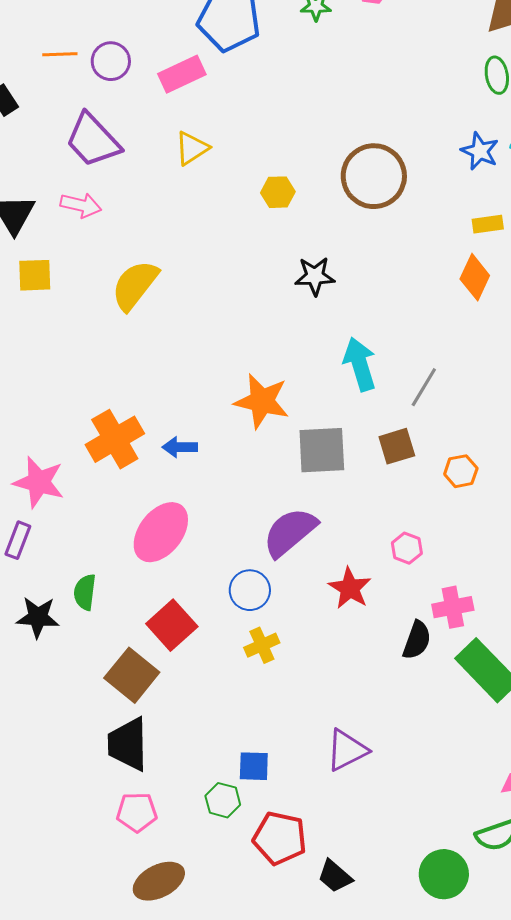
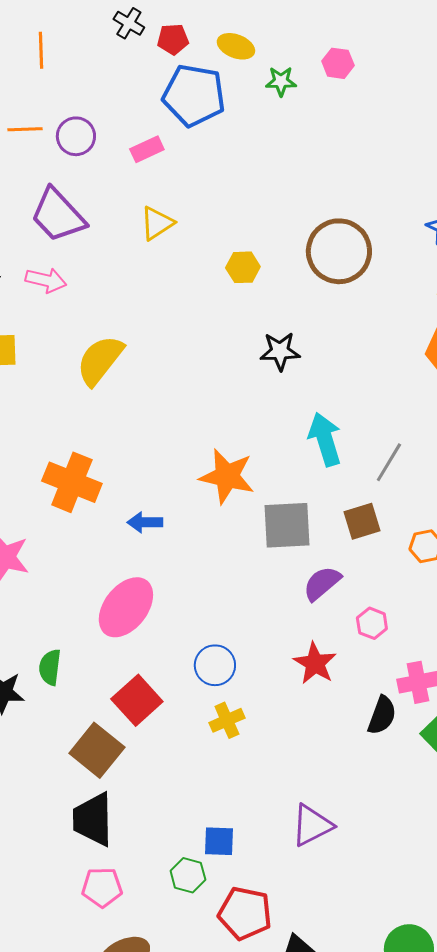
pink rectangle: (182, 74) -> (147, 149), size x0.7
orange cross: (115, 439) -> (72, 482), moved, turned -38
purple semicircle: (290, 532) -> (322, 583), moved, size x0.7

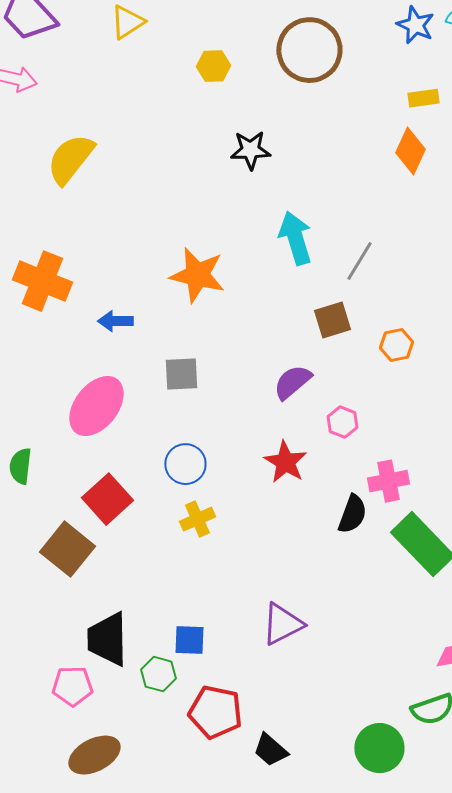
gray square: (287, 525) -> (181, 374), moved, size x0.7
black trapezoid: (93, 819) -> (107, 639), moved

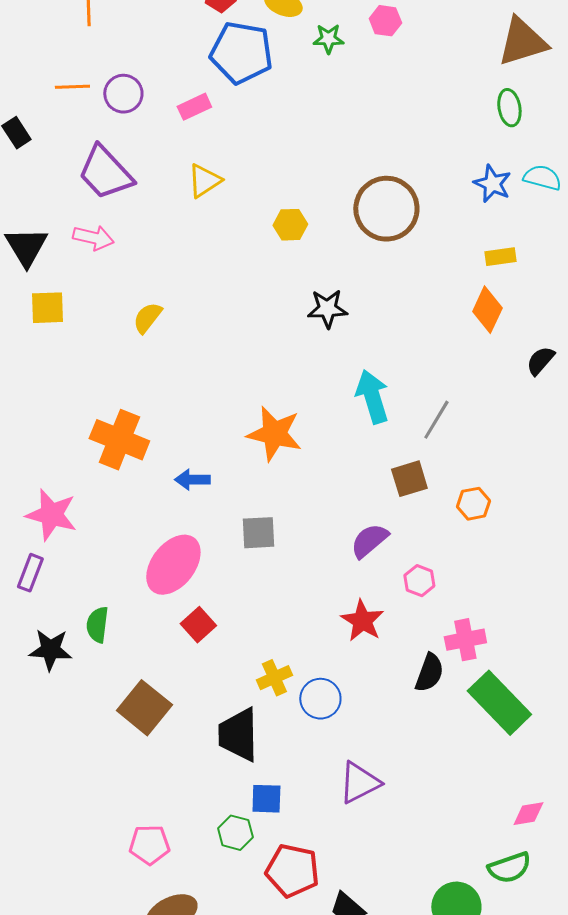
yellow semicircle: (70, 159) -> (147, 318), size x0.6
blue circle: (185, 464) -> (320, 699), moved
red square: (107, 499) -> (198, 625), moved, size x0.7
black trapezoid: (107, 639) -> (238, 735), moved

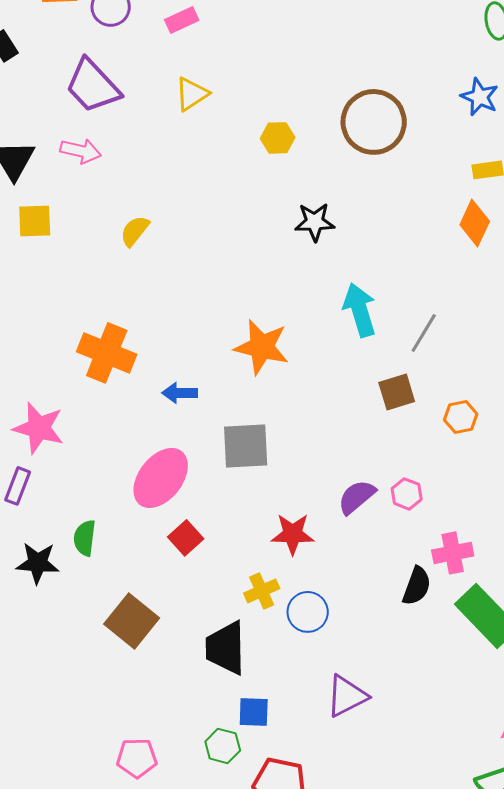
gray square: (258, 533) -> (246, 446), size x1.4
purple semicircle: (369, 541) -> (357, 497), moved
red star: (362, 621) -> (293, 534), moved, turned -30

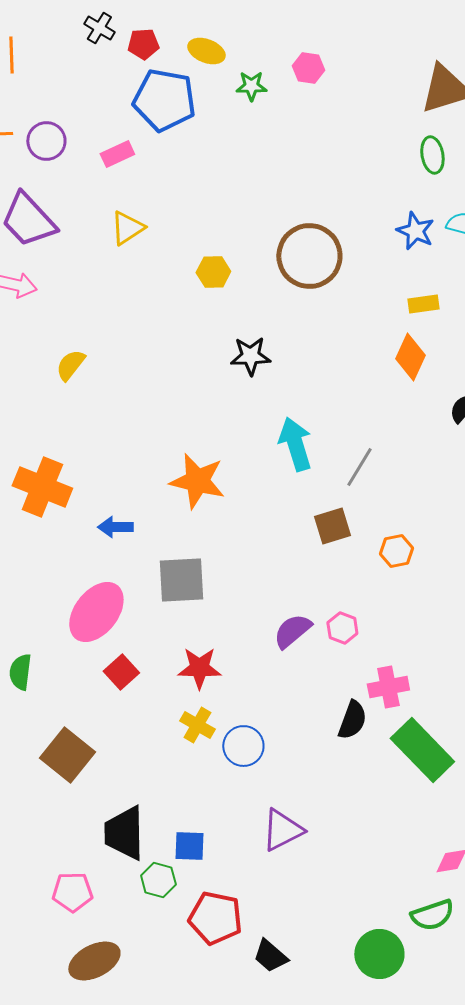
red star: (293, 534) -> (199, 668), moved
yellow cross: (262, 591) -> (197, 725), turned -36
black trapezoid: (226, 648) -> (124, 833), moved

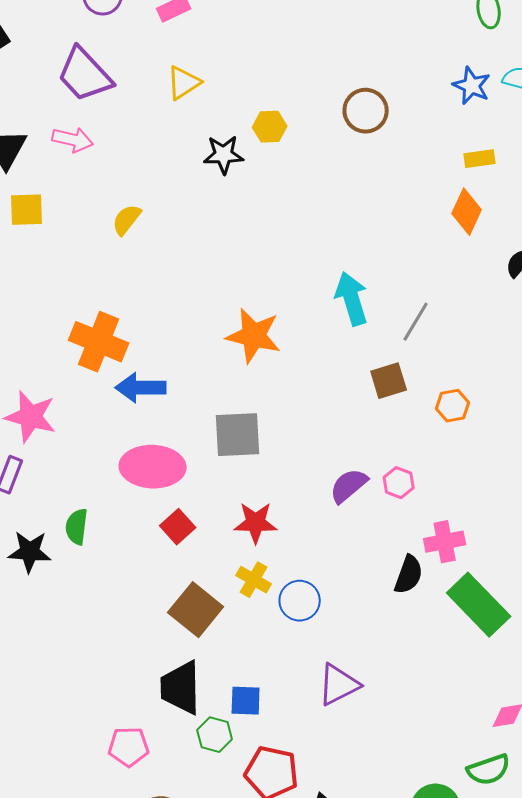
brown circle: (309, 256) -> (366, 111), size x0.7
black star: (250, 356) -> (224, 155), moved
blue arrow: (115, 527) -> (141, 388), moved, size x1.4
pink ellipse: (96, 612) -> (153, 467), turned 54
brown square: (67, 755) -> (196, 610), moved

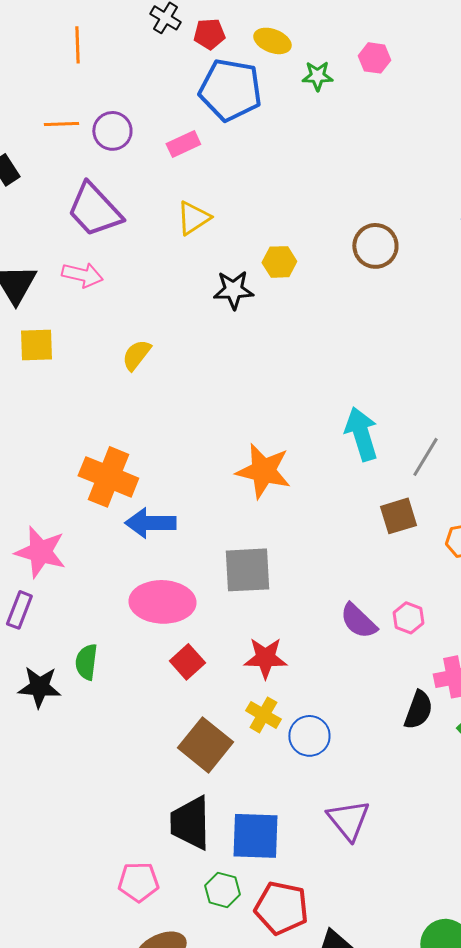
purple semicircle: (349, 486) -> (358, 621), turned -96
purple triangle: (339, 685) -> (348, 820), turned -42
blue square: (246, 701) -> (255, 836), size x1.6
green hexagon: (215, 735) -> (222, 890), moved

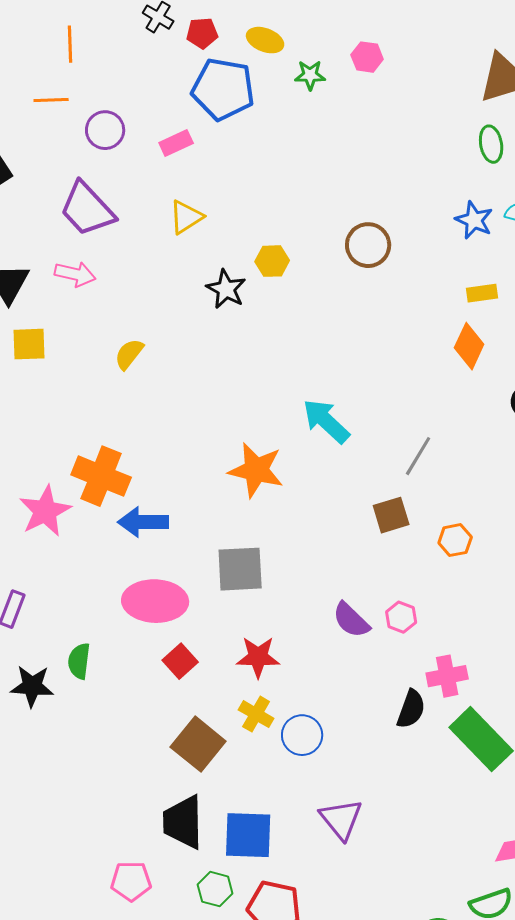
orange line: (61, 124) -> (51, 100), moved
black star: (233, 290) -> (226, 289), turned 30
cyan arrow: (361, 434) -> (326, 421), moved, turned -30
pink star: (40, 552) -> (45, 511), moved, turned 30

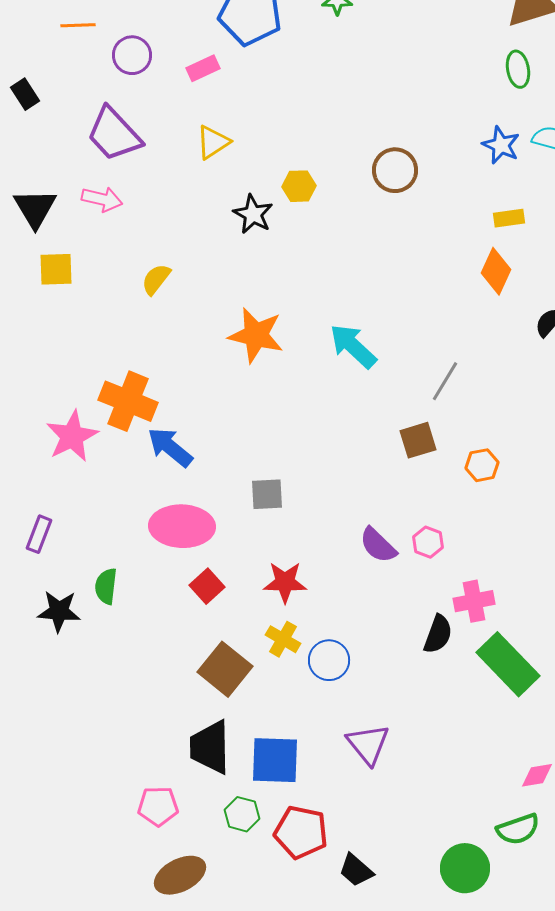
orange star: (256, 470) -> (256, 335), moved
blue arrow: (143, 522) -> (170, 447), turned 39
gray square: (240, 569) -> (267, 494), size x0.7

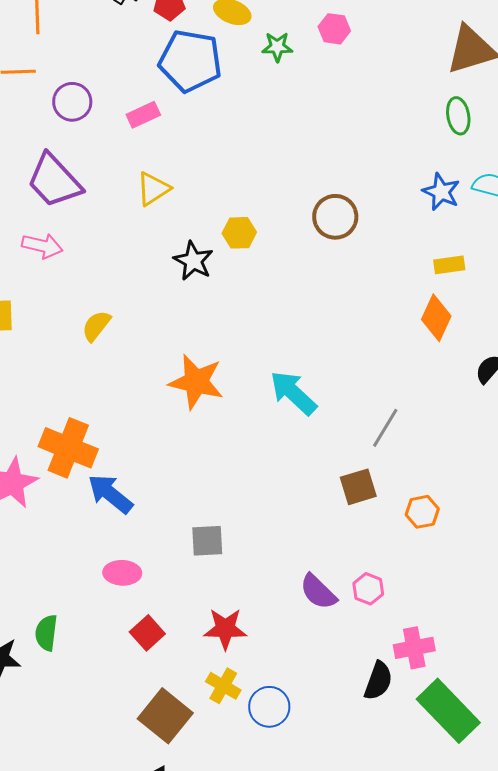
pink ellipse: (182, 526) -> (122, 573), size x0.6

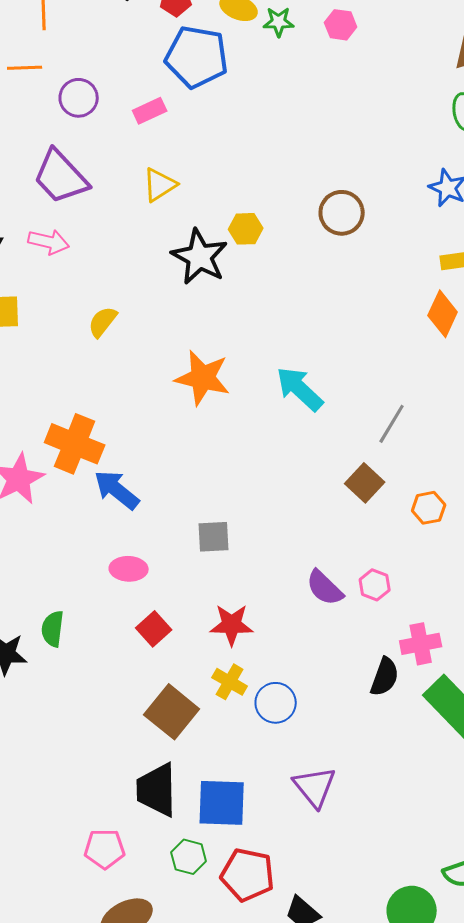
green star: (277, 47) -> (279, 22), moved
black star: (193, 261) -> (200, 257), size x1.4
brown square: (358, 487) -> (365, 483), turned -30

